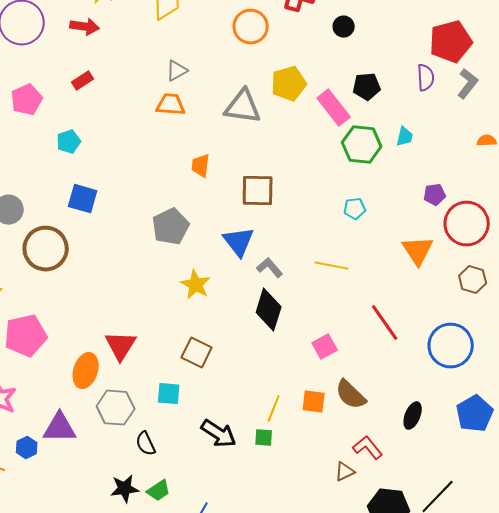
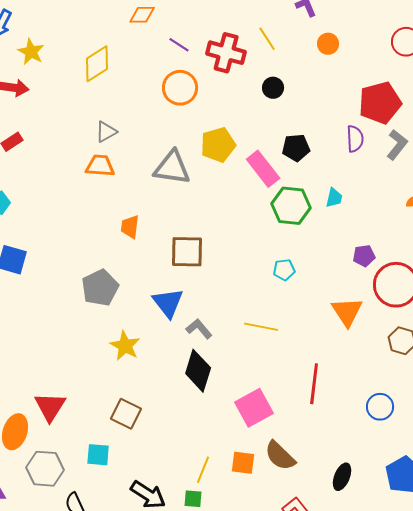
red line: (385, 323) -> (314, 384), turned 42
blue circle: (451, 346) -> (380, 407), size x0.6
pink square: (325, 347) -> (254, 408), size x1.5

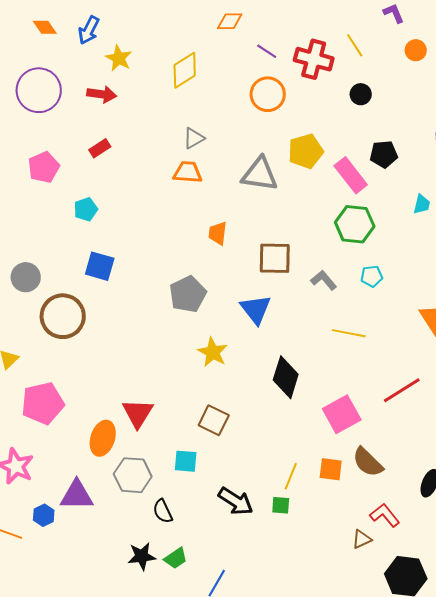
green hexagon: (291, 206) -> (355, 224), moved
gray L-shape: (199, 329) -> (324, 280), moved
red line: (314, 384) -> (402, 390), turned 51

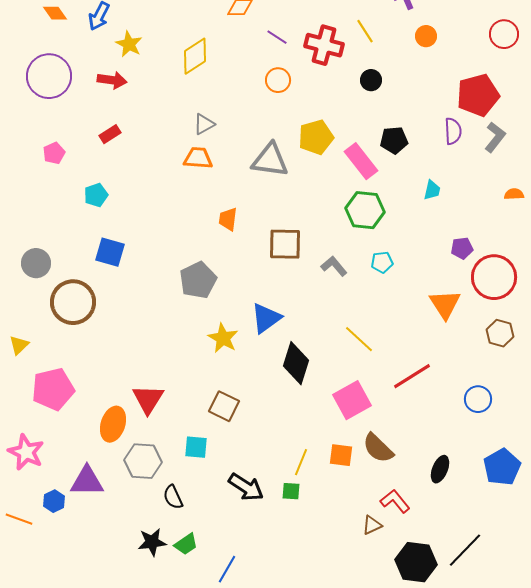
orange circle: (268, 94) -> (278, 80), size x0.7
pink pentagon: (44, 167) -> (54, 153), size x0.7
blue triangle: (256, 309) -> (266, 318), moved, turned 32
yellow line: (349, 333) -> (359, 339), moved, turned 32

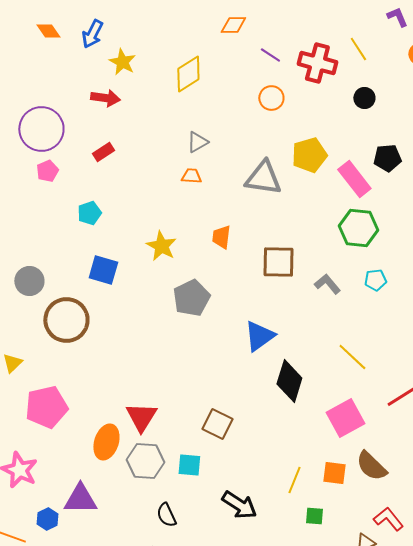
purple circle: (49, 76) -> (41, 129), moved
orange trapezoid: (198, 158) -> (191, 176), size x0.7
yellow star: (223, 338) -> (161, 246), moved
gray hexagon: (143, 461) -> (145, 461), moved
green square: (291, 491) -> (314, 516), moved

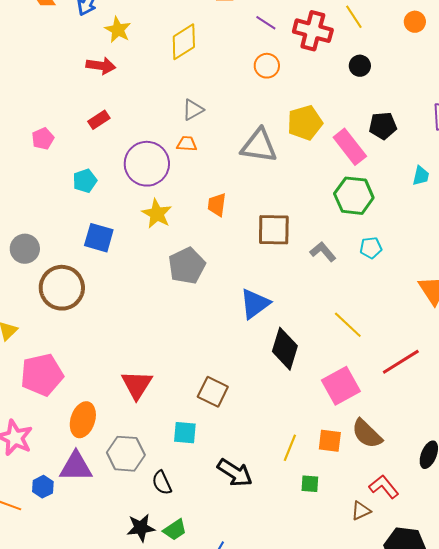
purple circle: (41, 129) -> (147, 164), moved
orange ellipse: (106, 442) -> (83, 420), moved
gray hexagon: (145, 461) -> (126, 454), moved

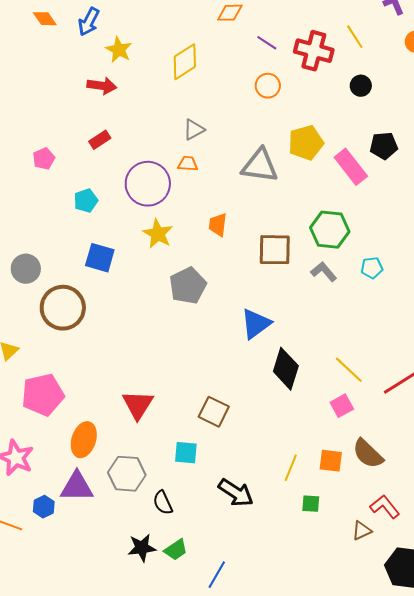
green hexagon: (354, 196) -> (330, 230), moved
yellow line: (348, 325) -> (349, 370), moved
pink square: (341, 386) -> (342, 406), size x0.6

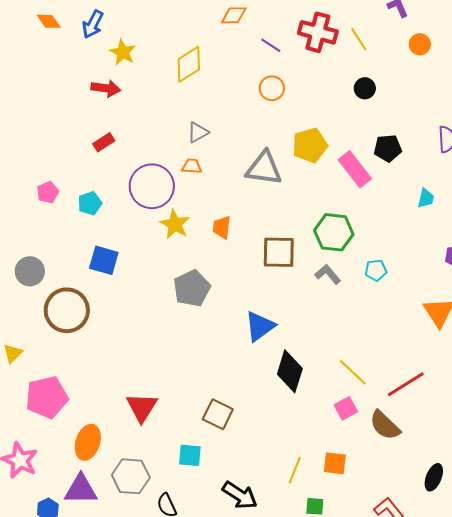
red cross: (314, 51) -> (318, 32), moved
pink pentagon: (44, 159) -> (48, 192), moved
yellow star: (158, 234) -> (175, 224), moved
brown semicircle: (368, 454) -> (385, 425), moved

